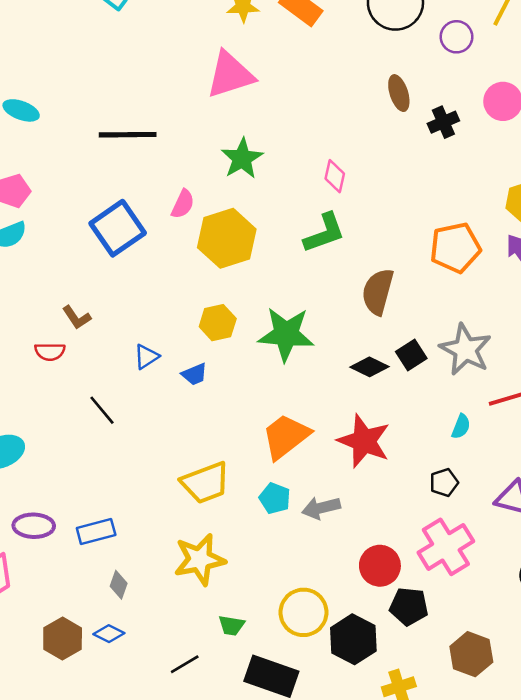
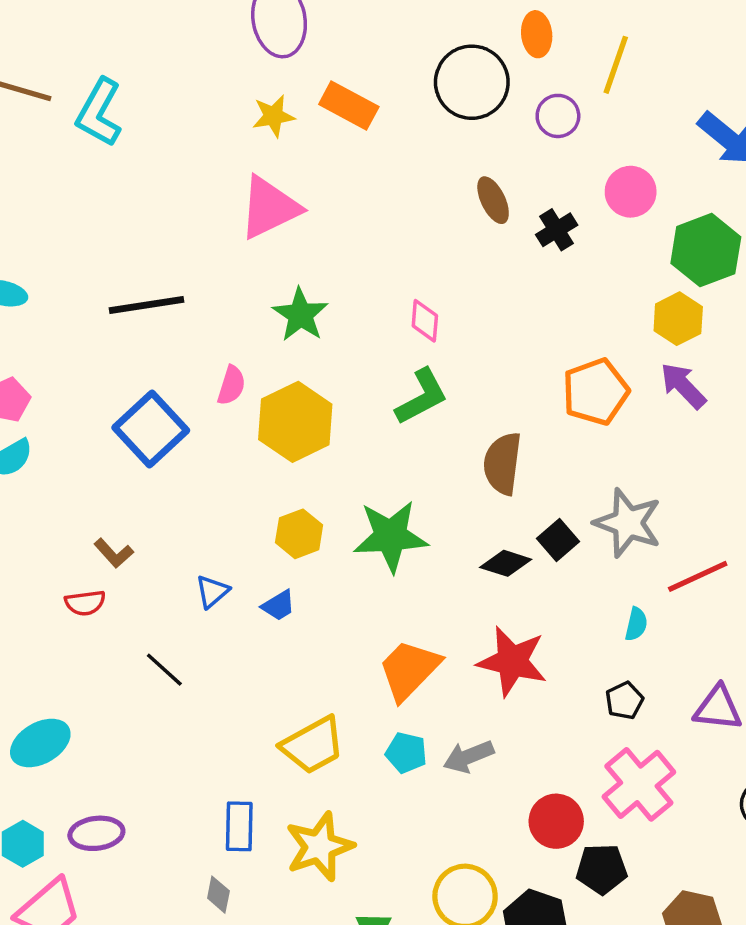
blue rectangle: (96, 532) -> (239, 826), moved, turned -66

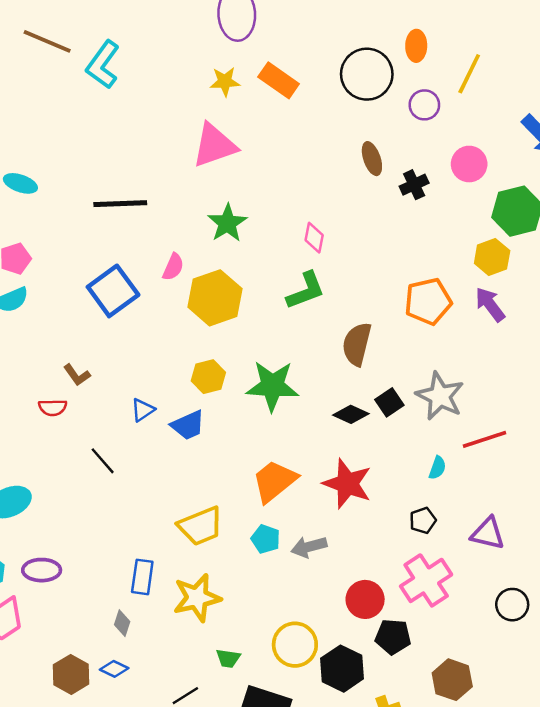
blue trapezoid: (278, 605) -> (188, 425), size x1.4

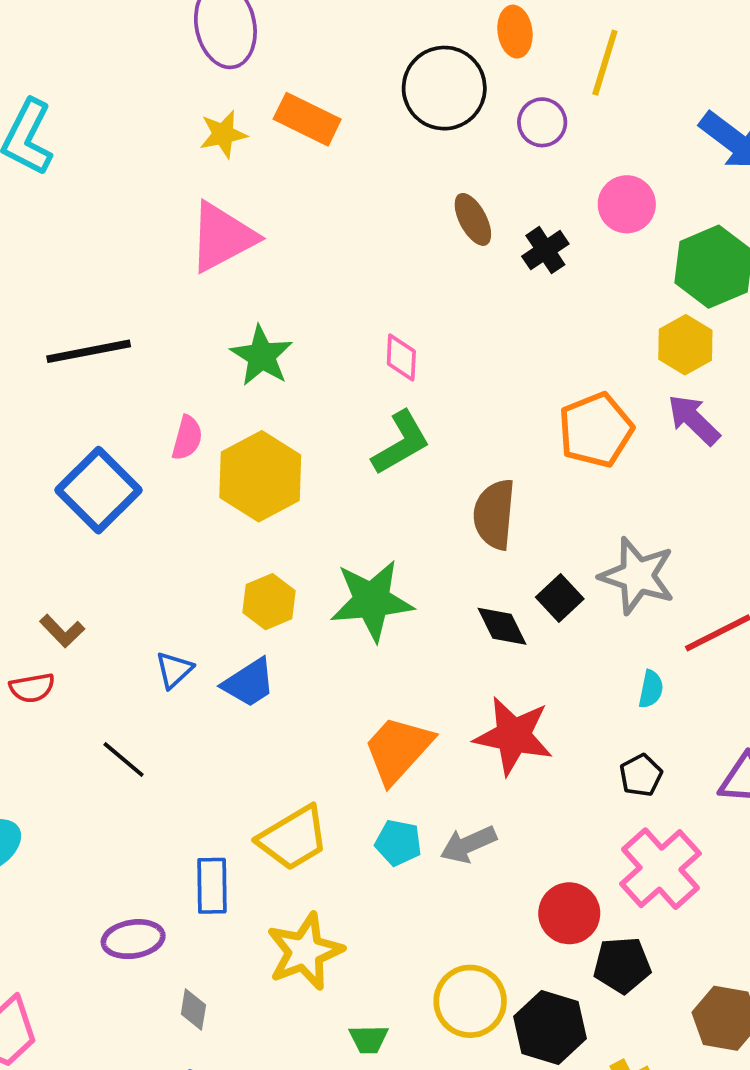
black diamond: (351, 414) -> (502, 626), turned 48
purple ellipse: (42, 570) -> (133, 939), moved
blue rectangle: (142, 577) -> (212, 886), moved

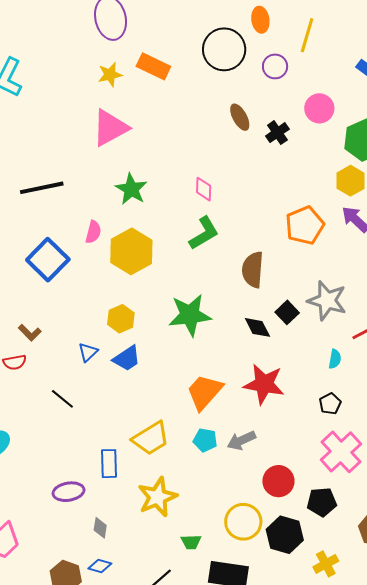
yellow hexagon: (269, 602) -> (121, 319), moved
red circle: (569, 913) -> (278, 481), moved

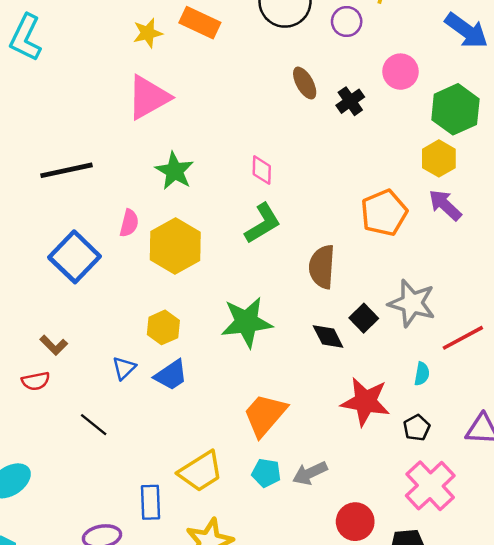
red star: (264, 384) -> (365, 402), moved

